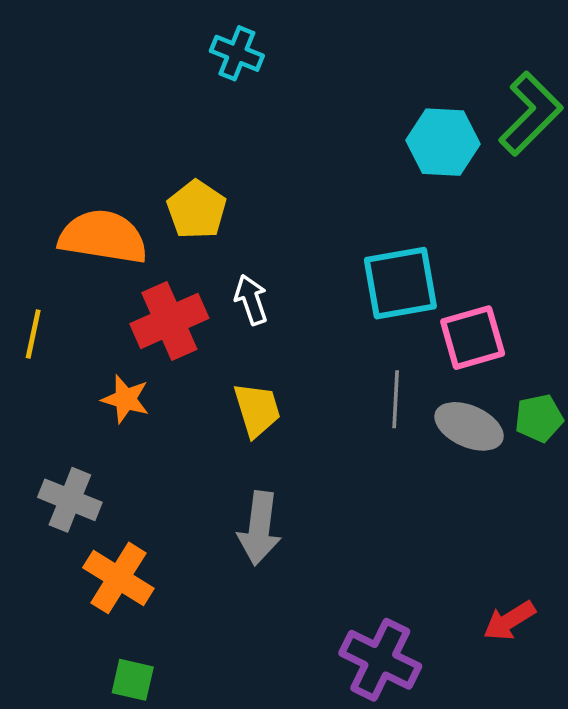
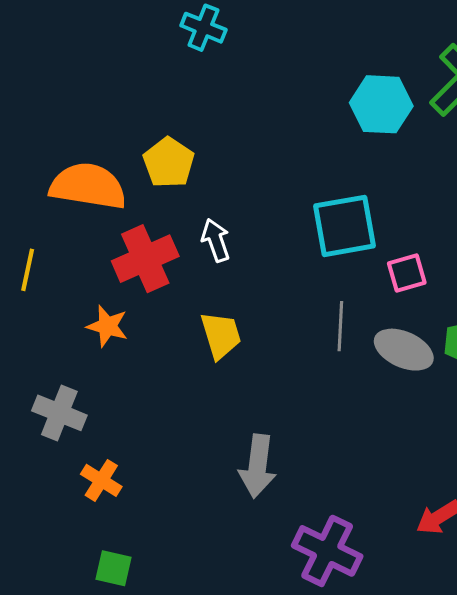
pink square: (473, 338) -> (407, 273), size x0.7
gray arrow: (259, 528) -> (258, 466), moved
orange cross: (118, 578) -> (101, 480), size x0.7

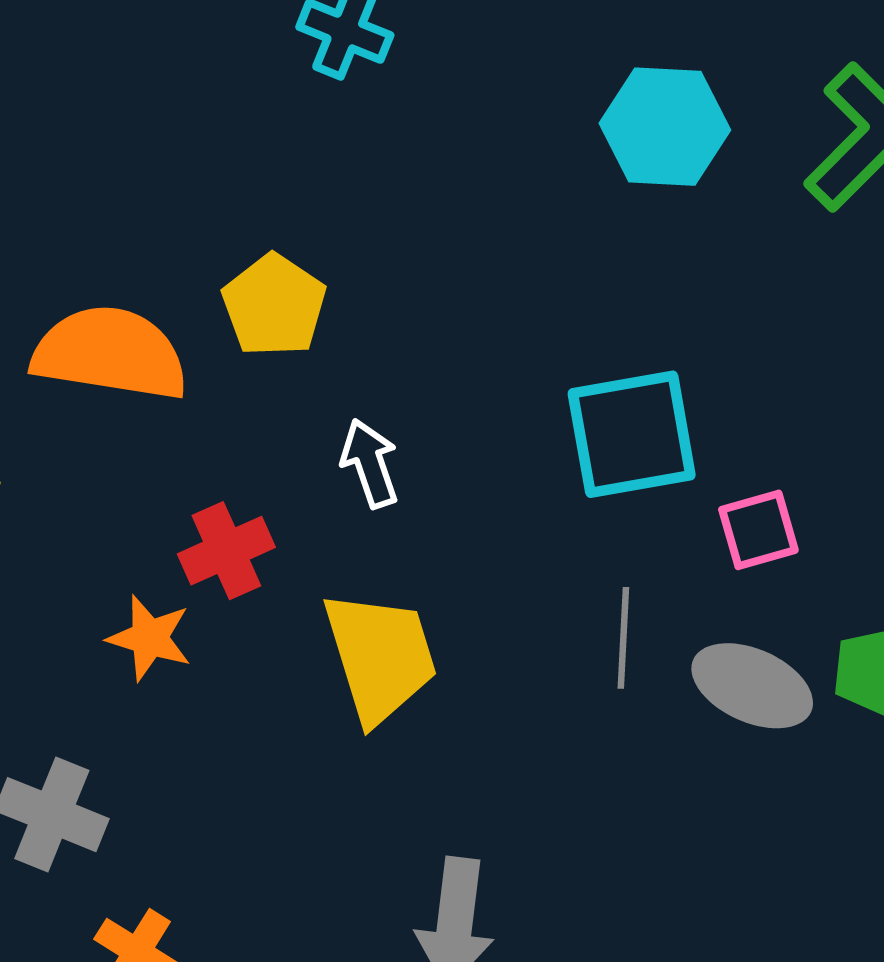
cyan hexagon: (381, 104) -> (665, 127), moved
red cross: (145, 259) -> (226, 551), moved, size x0.7
yellow trapezoid: (221, 335) -> (380, 657), size x1.4

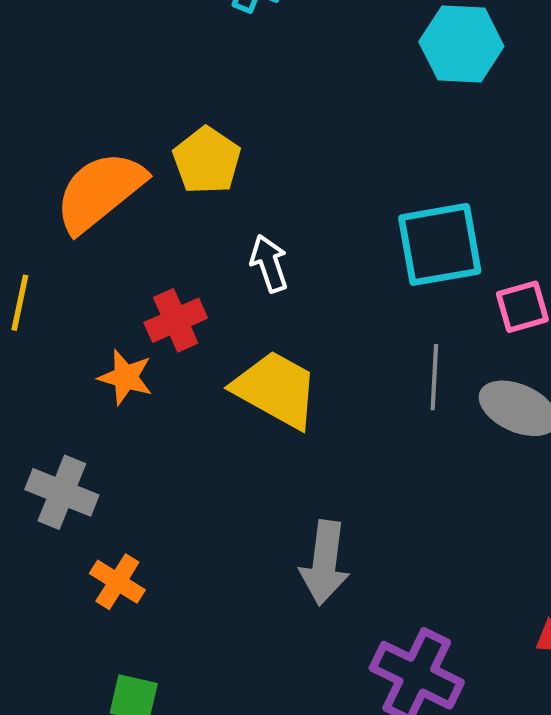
orange semicircle: (110, 353) -> (100, 192), turned -48
yellow trapezoid: (380, 657) -> (276, 389), turned -44

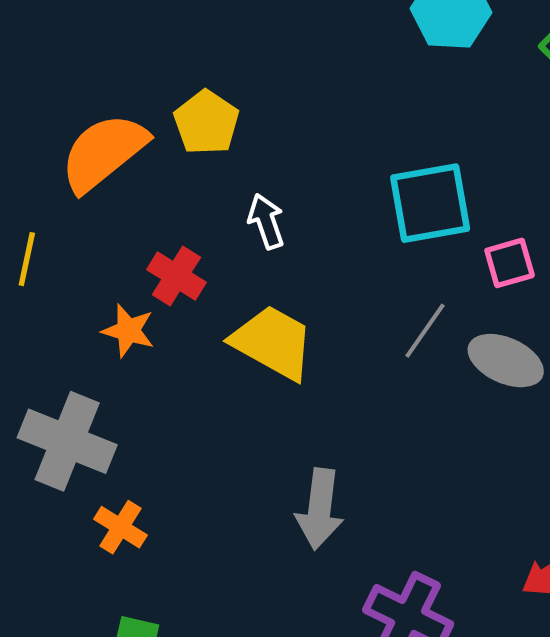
red cross: (176, 320) -> (176, 276), turned -34
gray line: (434, 377) -> (425, 331), turned 32
gray cross: (62, 492) -> (67, 441), size x1.4

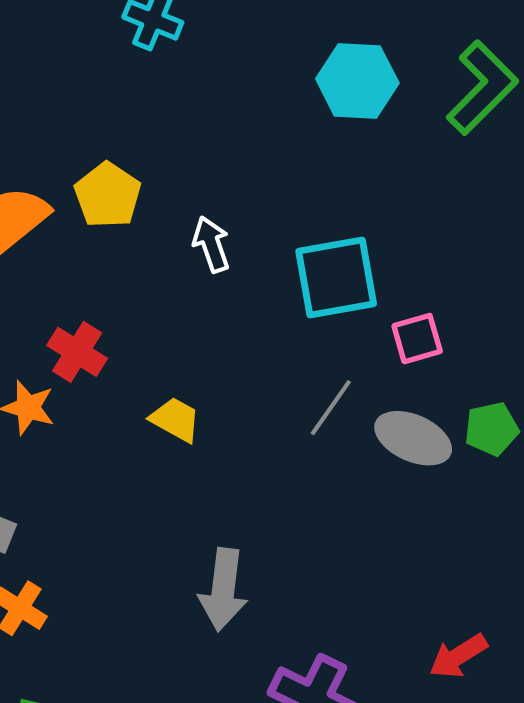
white arrow: (266, 221) -> (211, 244), moved
yellow trapezoid: (273, 342) -> (175, 420), size x0.6

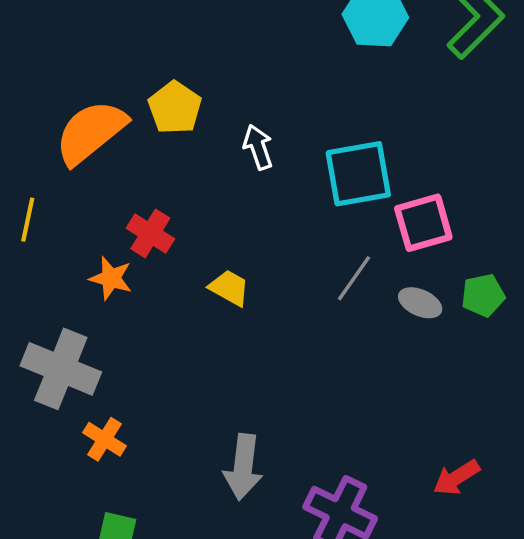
pink square: (417, 339) -> (423, 223), size x1.4
gray ellipse: (413, 438) -> (420, 303), size x0.7
gray arrow: (223, 590) -> (243, 467), moved

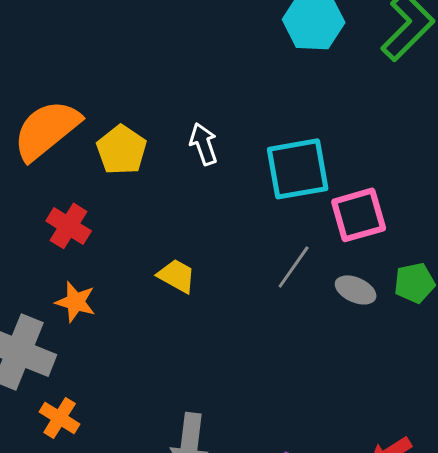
yellow pentagon: (175, 108) -> (122, 150), moved
red cross: (150, 233) -> (69, 226), moved
orange star: (111, 278) -> (76, 302), moved

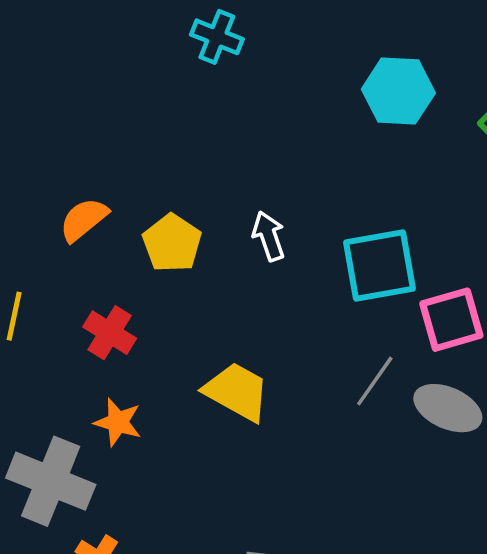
orange semicircle: (47, 130) -> (84, 220), size x0.6
yellow trapezoid: (177, 276) -> (237, 392), size x1.5
gray ellipse: (356, 290) -> (448, 408), size x1.4

